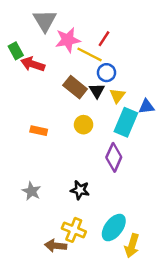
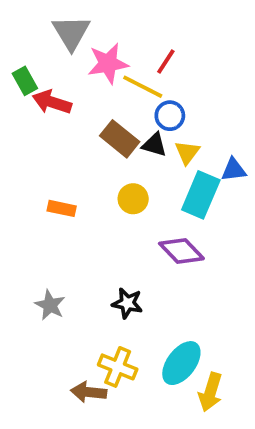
black triangle: (97, 91) -> (154, 145), turned -42
purple diamond: (114, 157) -> (181, 251), turned -68

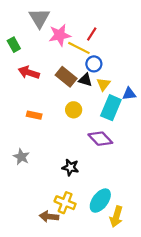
red arrow: (52, 102) -> (29, 72), moved
gray star: (50, 305) -> (21, 157), moved

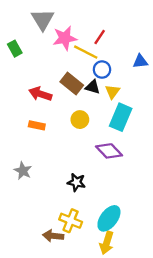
red arrow: (29, 72) -> (40, 94), moved
blue triangle: (129, 94) -> (140, 61), moved
yellow arrow: (116, 217) -> (107, 243), moved

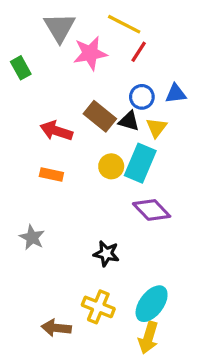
yellow line: (86, 52) -> (124, 24), moved
blue triangle: (140, 61) -> (176, 94), moved
cyan rectangle: (121, 117) -> (140, 163), moved
brown arrow: (53, 236) -> (56, 328), moved

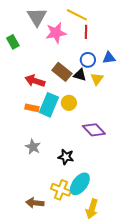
red line: (139, 52) -> (86, 32), turned -32
cyan rectangle: (140, 163) -> (49, 105), moved
gray star: (32, 237) -> (33, 147), moved
cyan ellipse: (152, 304) -> (80, 184), moved

